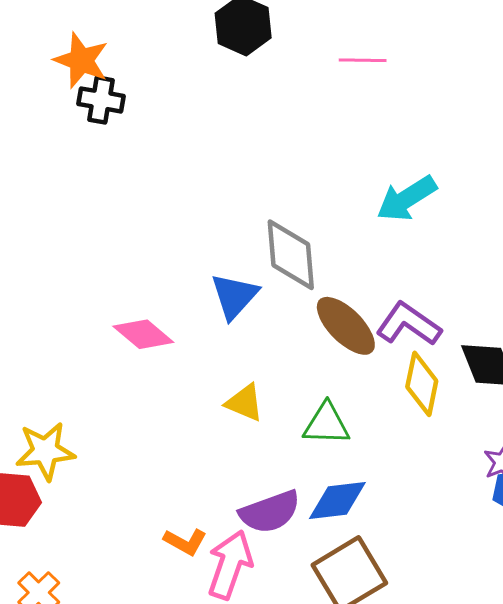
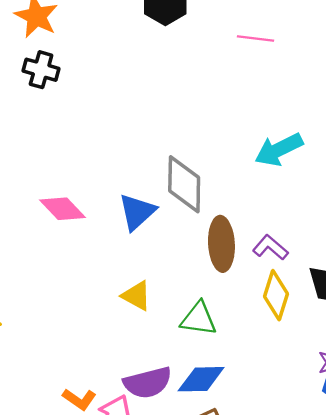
black cross: (101, 100) -> (41, 70), moved
purple L-shape: (409, 324) -> (270, 247), size x0.7
brown ellipse: (346, 326) -> (221, 244), turned 36
pink diamond: (143, 334) -> (63, 209), moved

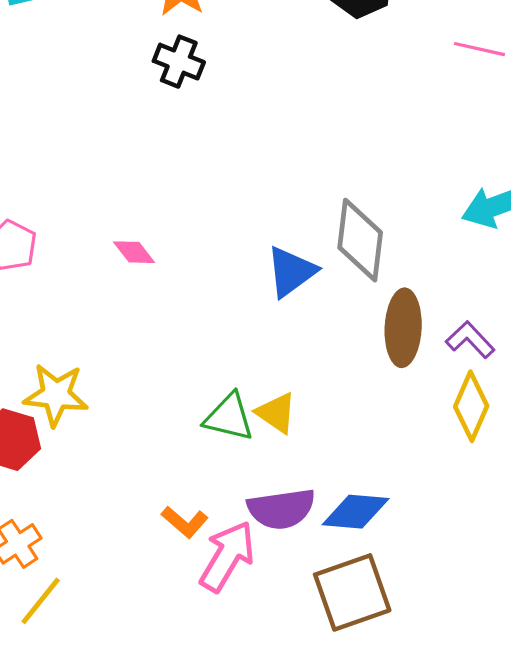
pink diamond: (63, 209) -> (134, 252), moved, size x0.7
yellow triangle: (136, 296) -> (276, 413), moved
green triangle: (199, 319) -> (229, 417), moved

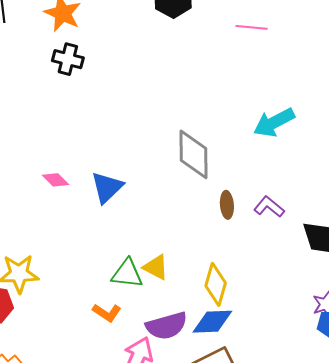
blue triangle: (291, 272) -> (107, 187), moved
brown ellipse: (403, 328) -> (227, 205), size x0.6
yellow diamond: (471, 406) -> (216, 284), moved
orange L-shape: (185, 522) -> (107, 313), moved

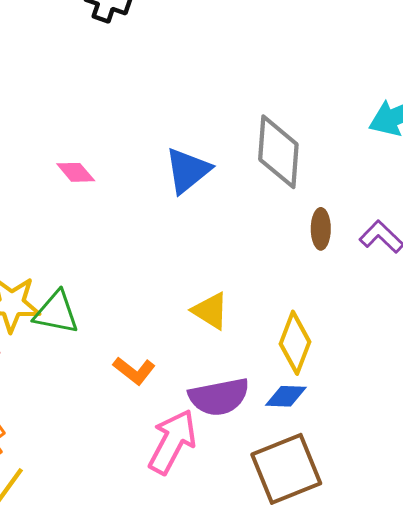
blue triangle: (107, 187) -> (188, 170), moved
green triangle: (127, 274) -> (56, 313), moved
blue diamond: (212, 322) -> (286, 396), size x0.7

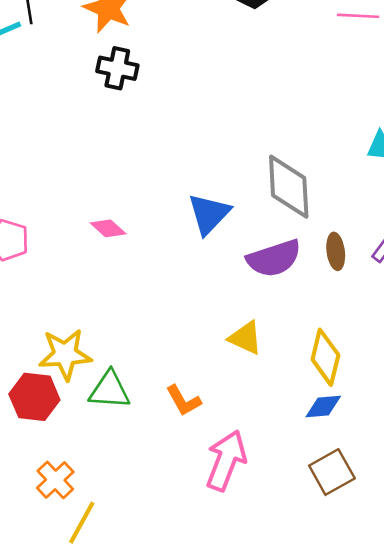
green triangle: (56, 313) -> (109, 390), moved
orange L-shape: (134, 371) -> (183, 401), turned 30
purple semicircle: (219, 397) -> (274, 258), moved
brown square: (286, 469) -> (332, 472), size x0.7

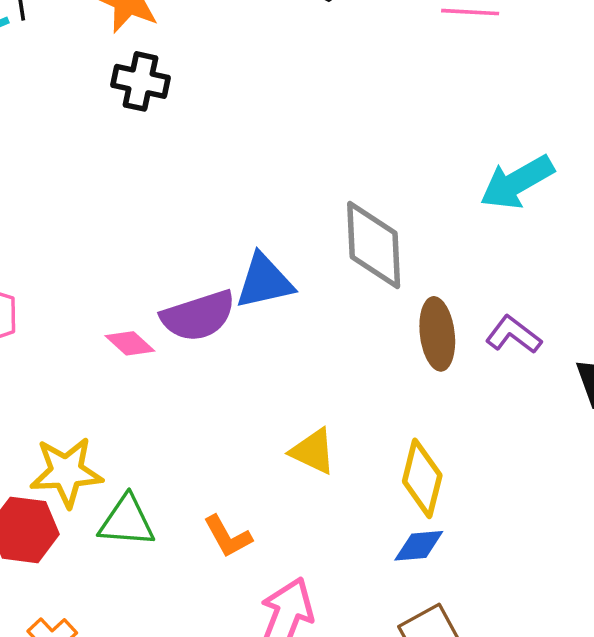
blue triangle: (209, 214) -> (264, 281), turned 33
pink diamond: (108, 228) -> (130, 343), moved
brown ellipse: (336, 251) -> (437, 334), size x1.4
purple semicircle: (274, 258) -> (198, 316), moved

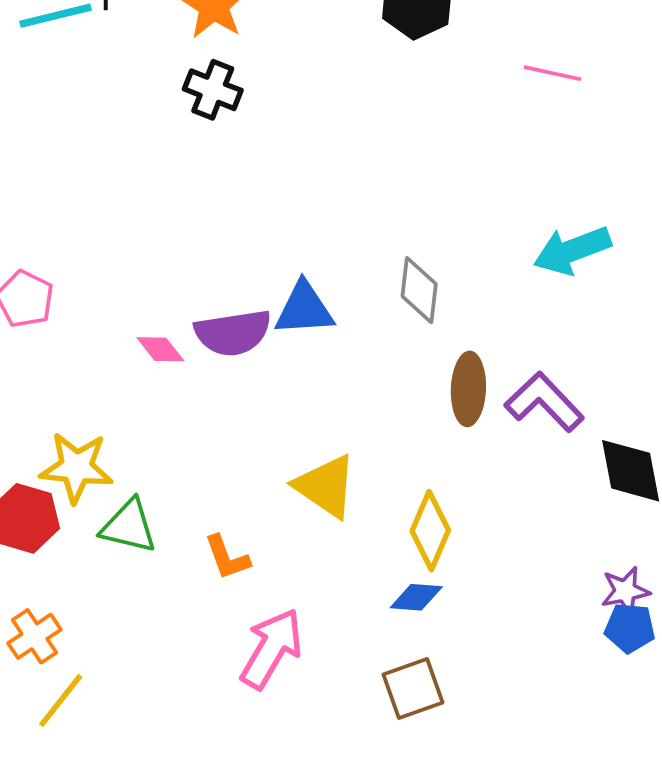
gray diamond: (374, 245) -> (419, 290), size x0.7
purple L-shape: (513, 335) -> (544, 402), size x1.4
yellow triangle: (313, 451) -> (326, 486), size x1.4

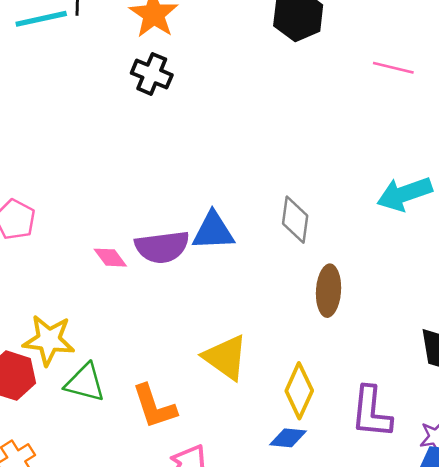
purple L-shape: (544, 402) -> (371, 412), moved, turned -132
orange L-shape: (227, 557) -> (154, 406), size x1.4

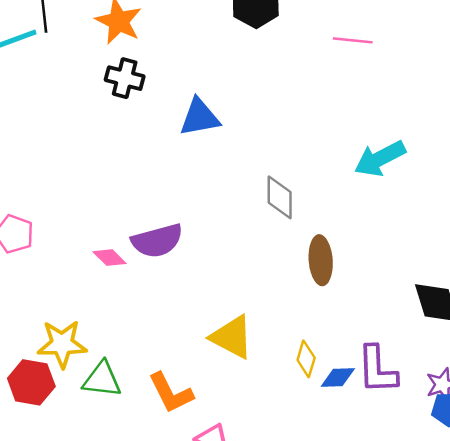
blue triangle: (213, 231) -> (199, 117), moved
yellow diamond: (299, 391) -> (306, 359), size x0.7
blue diamond: (288, 438) -> (338, 378), moved

